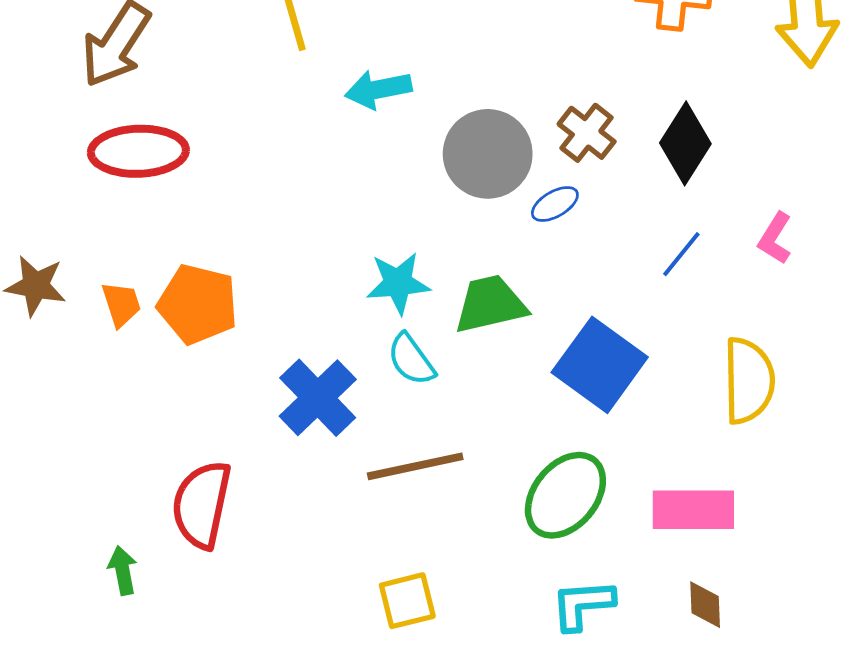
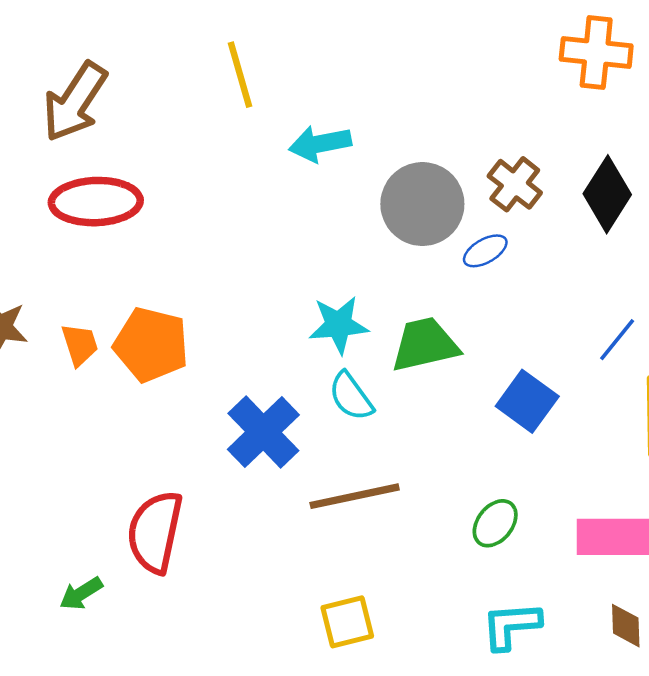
blue line: (681, 254) -> (617, 340), moved
blue square: (600, 365) -> (527, 401), size x0.7
green ellipse: (565, 495) -> (495, 523), size x0.6
green arrow: (123, 570) -> (81, 594), turned -111

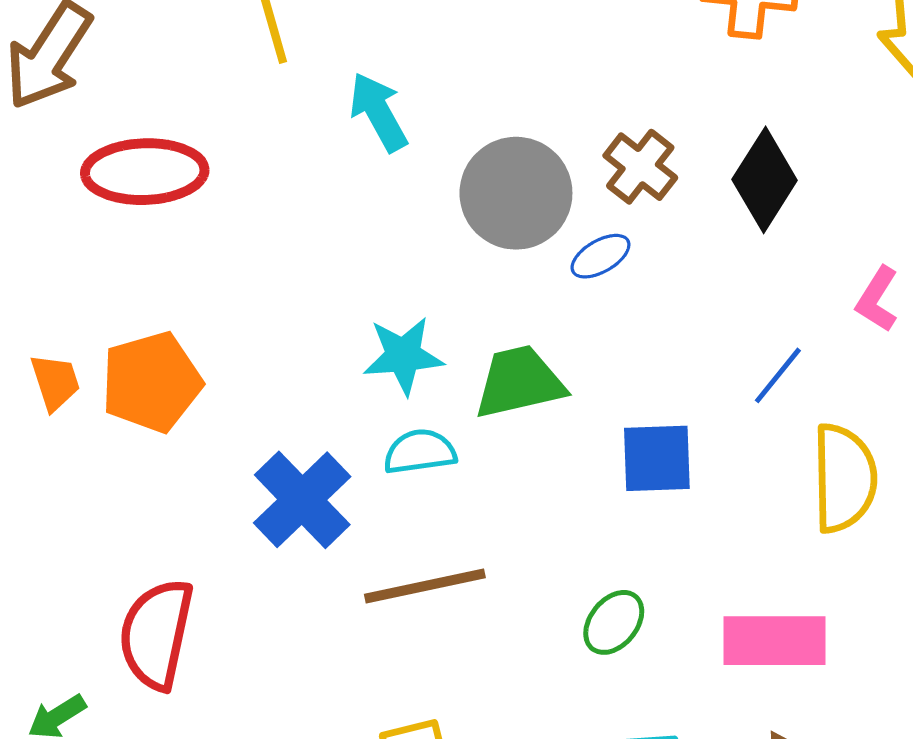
cyan arrow: (320, 144) -> (378, 112), turned 72
red ellipse: (96, 202) -> (145, 172), moved
orange pentagon: (151, 345) -> (151, 382), turned -30
cyan semicircle: (351, 396) -> (420, 452), turned 118
blue square: (527, 401) -> (657, 458), turned -38

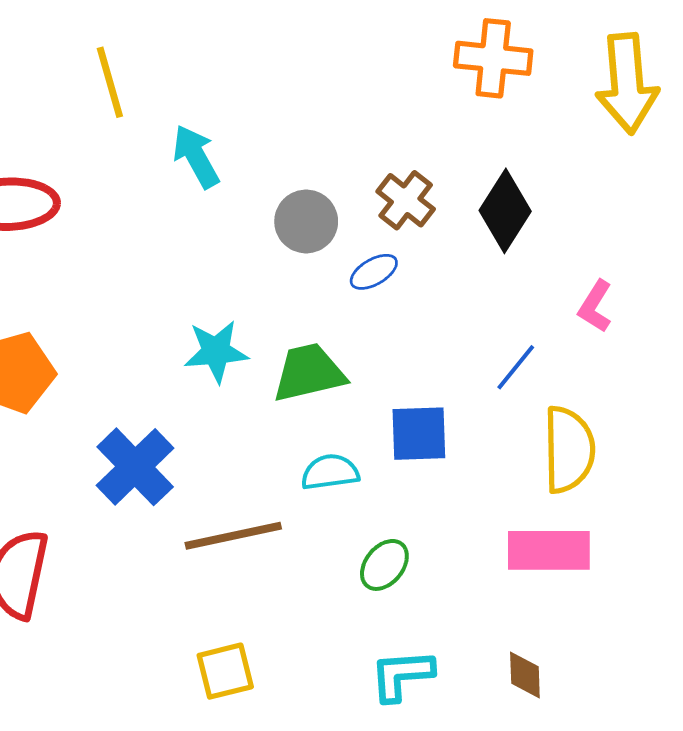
gray circle: (516, 193) -> (306, 221), size x0.7
cyan semicircle: (420, 452) -> (330, 472), moved
pink rectangle: (775, 641) -> (549, 550), moved

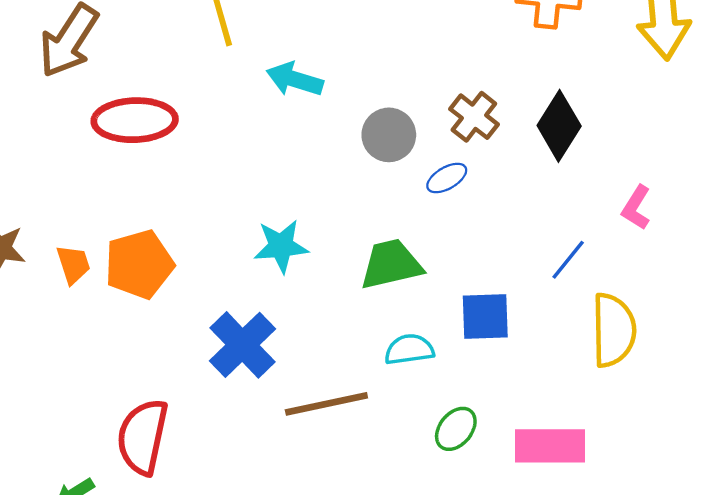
cyan arrow: (196, 156) -> (295, 79), turned -44
cyan star: (216, 351) -> (281, 246), moved
pink rectangle: (549, 550) -> (550, 446), moved

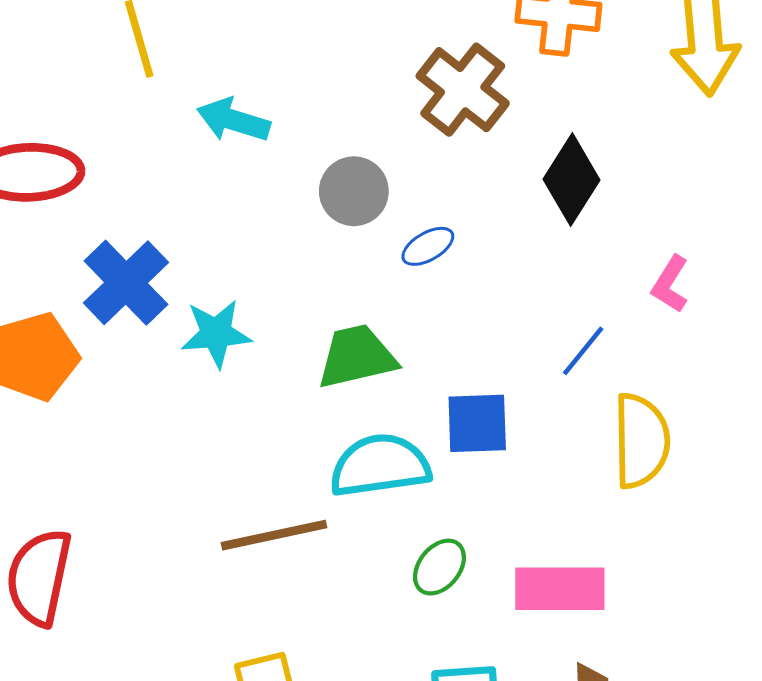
brown cross: (474, 117) -> (463, 90), moved, size x1.4
blue cross: (242, 345) -> (126, 283), moved
cyan semicircle: (409, 349) -> (380, 465), size x1.6

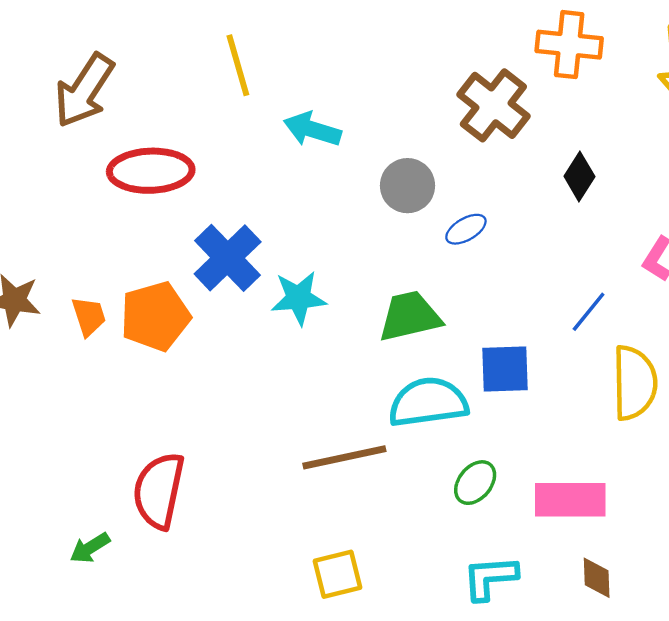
black diamond: (572, 180) -> (579, 176), size x0.7

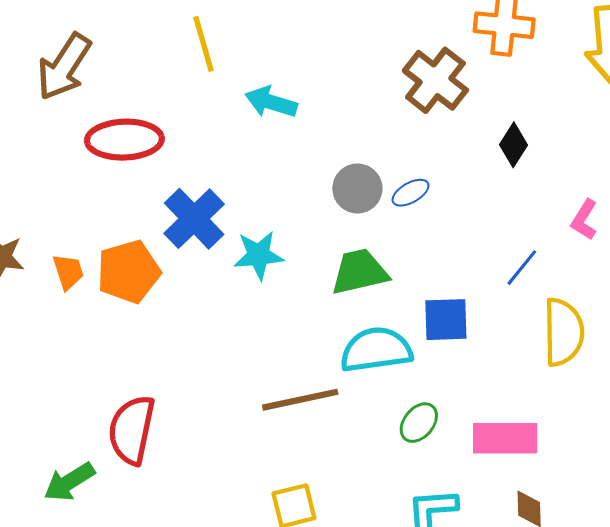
gray circle: (407, 186) -> (357, 188), moved
green arrow: (90, 548) -> (69, 482), size x1.4

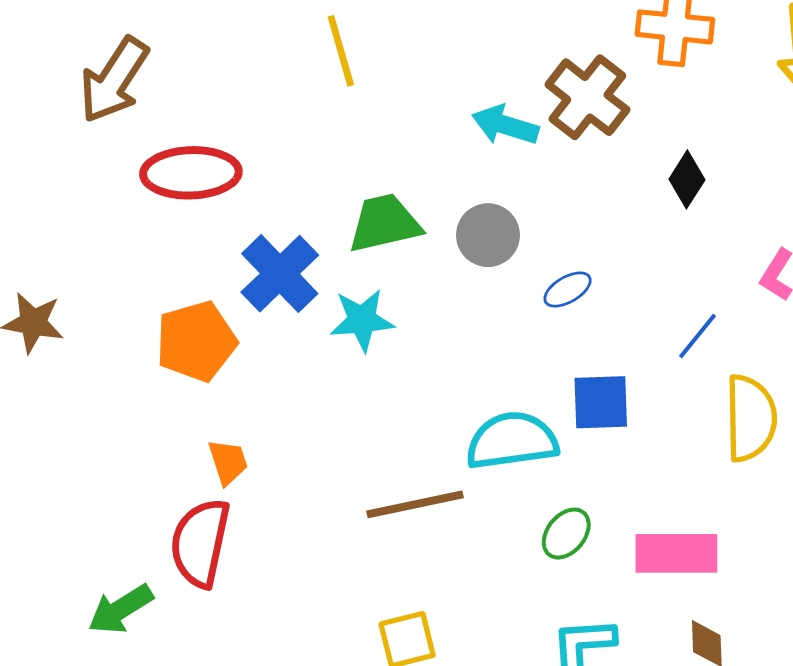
yellow line: (203, 44) -> (341, 51), moved
cyan arrow: (271, 102) -> (505, 125), moved
blue ellipse: (410, 193) -> (568, 290), moved
orange trapezoid: (68, 272) -> (228, 462), moved
green trapezoid: (360, 272) -> (385, 223), moved

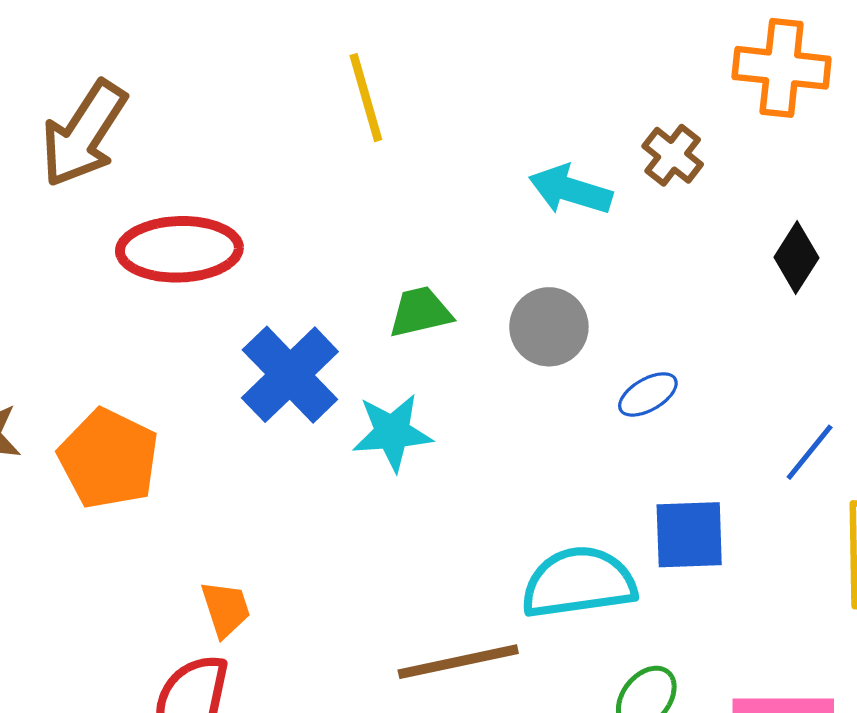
brown cross: (587, 97) -> (673, 155), size x0.6
green trapezoid: (385, 223) -> (420, 312), size x0.7
orange pentagon: (196, 341) -> (108, 459), moved, turned -30

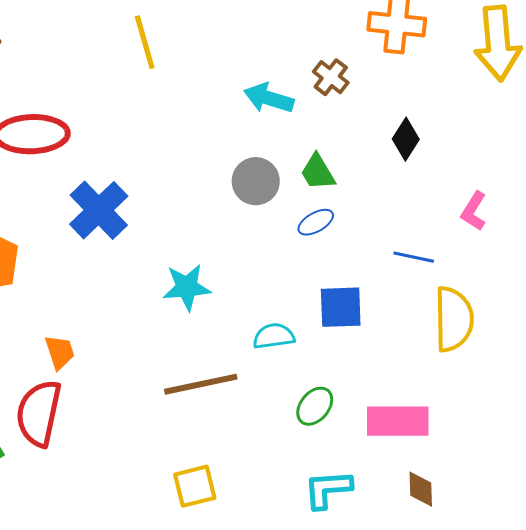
green trapezoid: (420, 312) -> (318, 172), moved, turned -108
cyan star: (392, 432) -> (187, 287), moved
blue line: (810, 452) -> (414, 257), turned 63
cyan semicircle: (579, 583) -> (274, 336), size x0.6

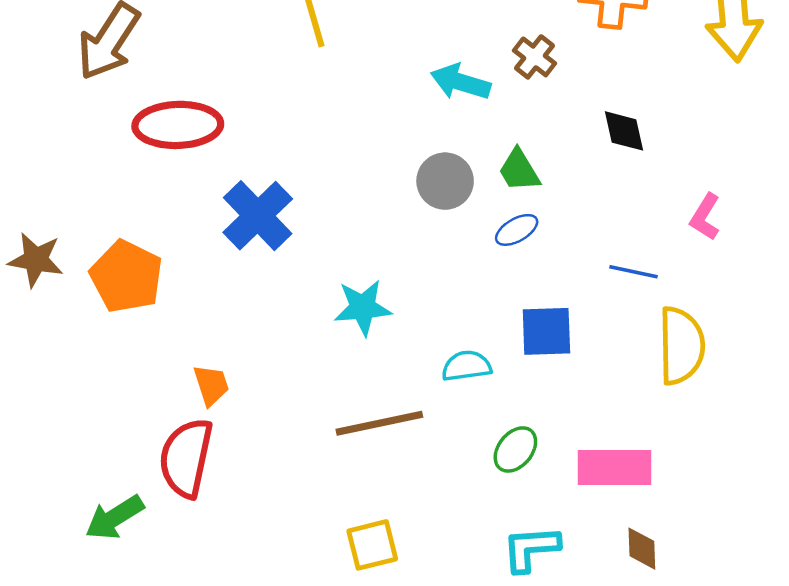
black diamond: (406, 139) -> (624, 131), turned -45

